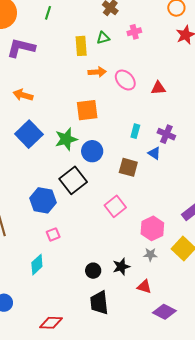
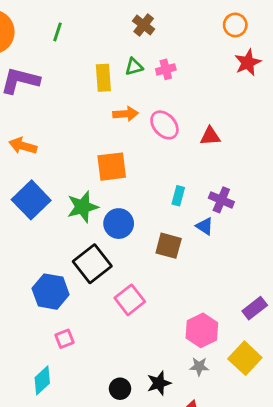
pink cross: (134, 32) -> (166, 69), moved
pink square: (115, 206) -> (130, 300), moved

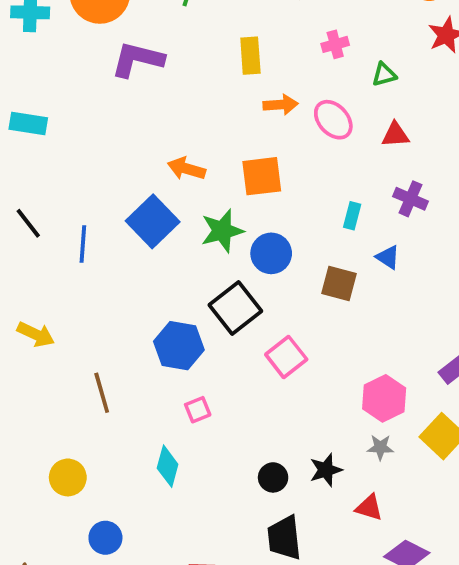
green triangle: (134, 67) -> (384, 75), moved
orange arrow: (23, 146) -> (186, 169), moved
purple cross: (221, 200) -> (410, 199), moved
cyan diamond: (42, 380) -> (168, 466), turned -32

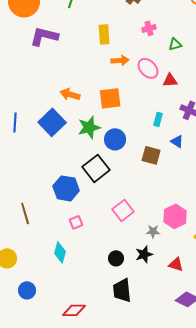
red triangle: (395, 135) -> (170, 80), moved
blue line: (83, 244) -> (15, 122), moved
pink square: (286, 357) -> (123, 210), moved
gray star: (380, 447) -> (153, 231), moved
red triangle: (369, 508) -> (176, 264), moved

